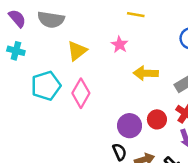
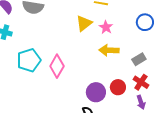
pink star: (120, 45) -> (106, 27), moved
yellow triangle: (77, 51) -> (84, 23), moved

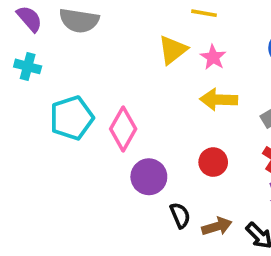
red circle: (118, 87) -> (213, 162), moved
purple circle: (96, 92) -> (149, 177), moved

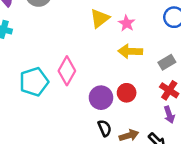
cyan pentagon: (72, 118) -> (34, 82), moved
purple circle: (149, 177) -> (101, 98), moved

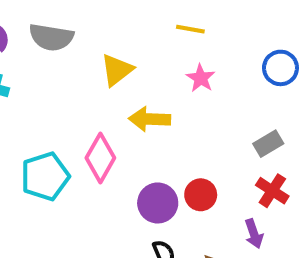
yellow triangle: (100, 18) -> (117, 70), moved
yellow arrow: (130, 51) -> (150, 119), moved
purple arrow: (169, 115) -> (254, 234), moved

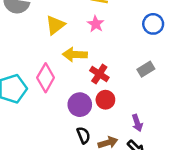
pink star: (201, 78) -> (96, 24), moved
red cross: (272, 191) -> (99, 74), moved

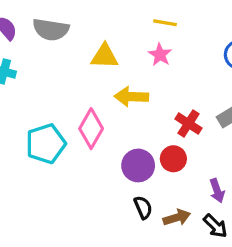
yellow triangle: (55, 25) -> (105, 56), turned 40
red cross: (99, 74) -> (188, 124), moved

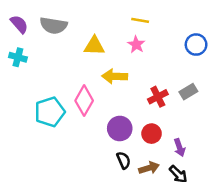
red cross: (188, 124) -> (158, 97), turned 30
red circle: (173, 159) -> (152, 134), moved

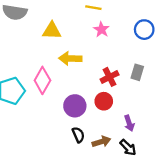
pink star: (136, 45) -> (101, 30), moved
gray rectangle: (188, 92) -> (137, 72), turned -42
red circle: (152, 134) -> (104, 101), moved

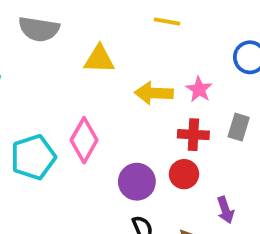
pink star: (101, 30) -> (199, 89), moved
yellow arrow: (70, 58) -> (154, 93), moved
red cross: (110, 77) -> (193, 135), turned 30

